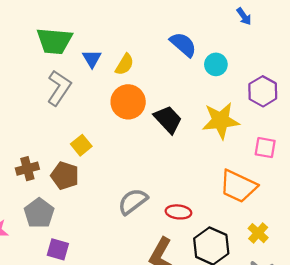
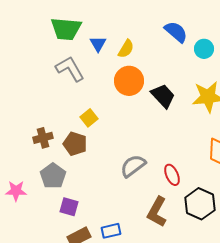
gray L-shape: (59, 88) -> (70, 69), turned -64
red ellipse: (178, 212) -> (172, 175), turned 60

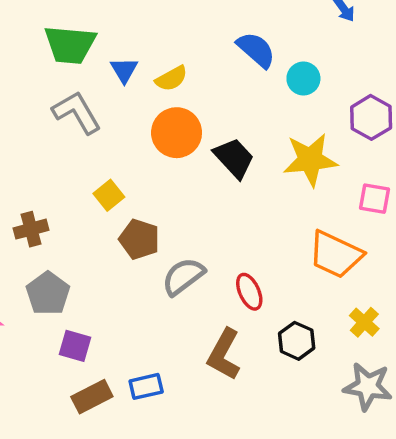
yellow semicircle: (126, 49) -> (171, 79), turned 30
brown pentagon: (75, 144) -> (139, 239), moved
black hexagon: (200, 204) -> (297, 341), size x0.7

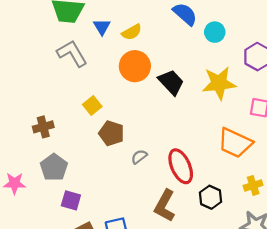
gray semicircle: (183, 276) -> (139, 157), size x0.6
red ellipse: (249, 292) -> (181, 166), size x1.5
yellow cross: (364, 322) -> (253, 185), turned 30

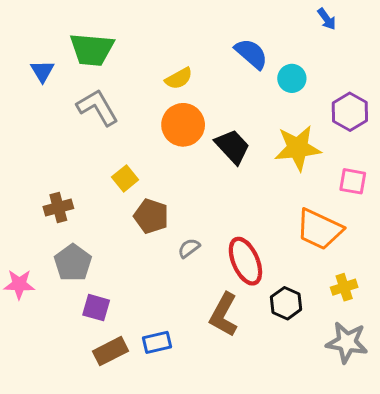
blue triangle: (102, 27) -> (42, 71), moved

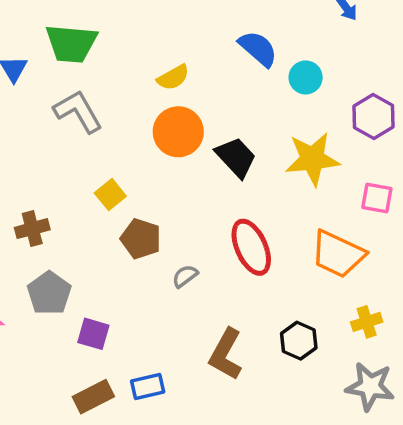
red ellipse: (245, 261) -> (251, 247), moved
purple square: (96, 308) -> (93, 334), moved

